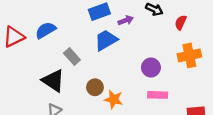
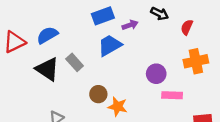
black triangle: (53, 81) -> (47, 69), moved
pink rectangle: (158, 95) -> (172, 95), moved

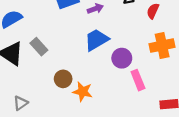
blue trapezoid: (110, 45) -> (96, 40), moved
pink rectangle: (172, 95) -> (138, 80), turned 66

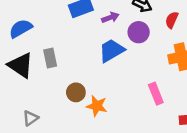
gray rectangle: (39, 47) -> (50, 58), turned 30
purple circle: (122, 58) -> (139, 32), moved

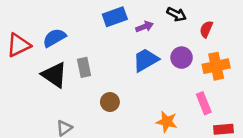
purple circle: (139, 32) -> (182, 58), moved
pink rectangle: (156, 94) -> (204, 103), moved
orange star: (97, 106) -> (167, 122), moved

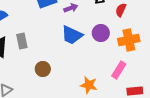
blue trapezoid: (146, 60) -> (72, 35), turned -125
pink rectangle: (204, 103) -> (119, 70), turned 54

